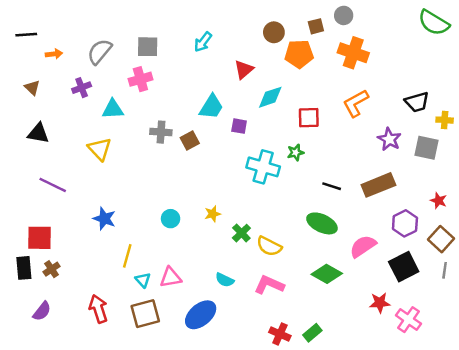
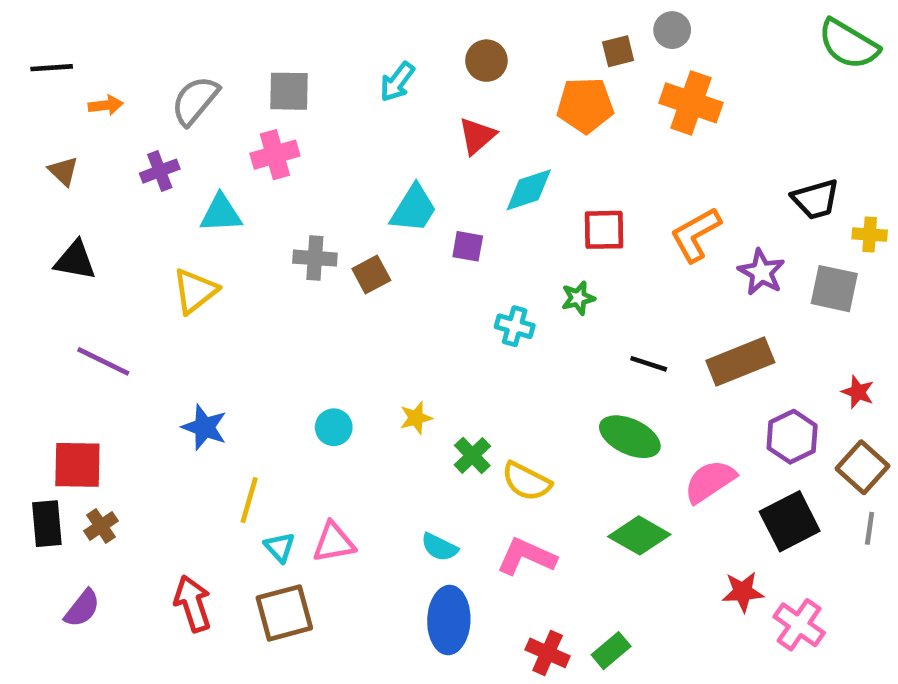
brown circle: (274, 32) -> (486, 61), moved
orange L-shape: (356, 103) -> (696, 235), moved
yellow triangle: (100, 149) -> (195, 291), turned 35
cyan cross: (263, 167) -> (515, 326), size x0.6
blue ellipse: (201, 315) -> (449, 620), moved, turned -48

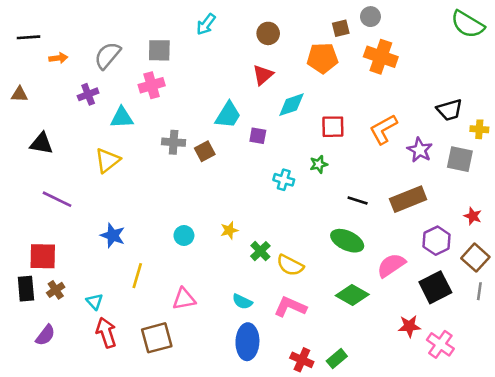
cyan arrow: (397, 82) -> (206, 24), moved
brown triangle: (63, 171) -> (19, 94), moved, turned -42
cyan triangle: (280, 547) -> (95, 302), moved

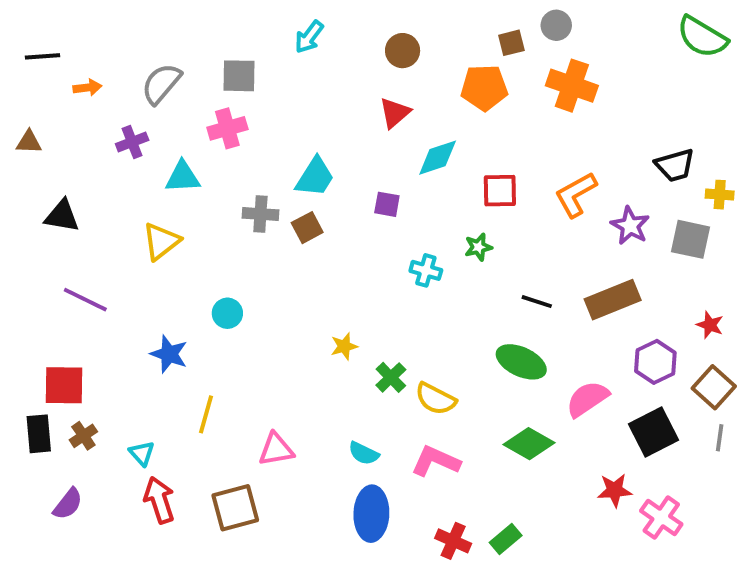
cyan trapezoid: (228, 115) -> (315, 177), moved
cyan circle: (184, 235) -> (227, 313), moved

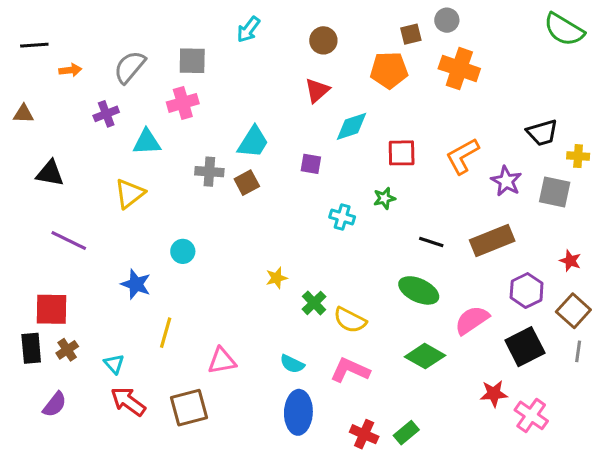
red arrow: (159, 500) -> (128, 401), turned -36

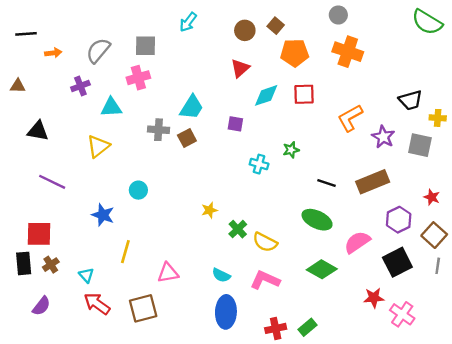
brown square: (411, 34) -> (276, 26), moved, turned -35
red square: (402, 153) -> (304, 94), moved
red cross: (364, 434) -> (276, 328), turned -36

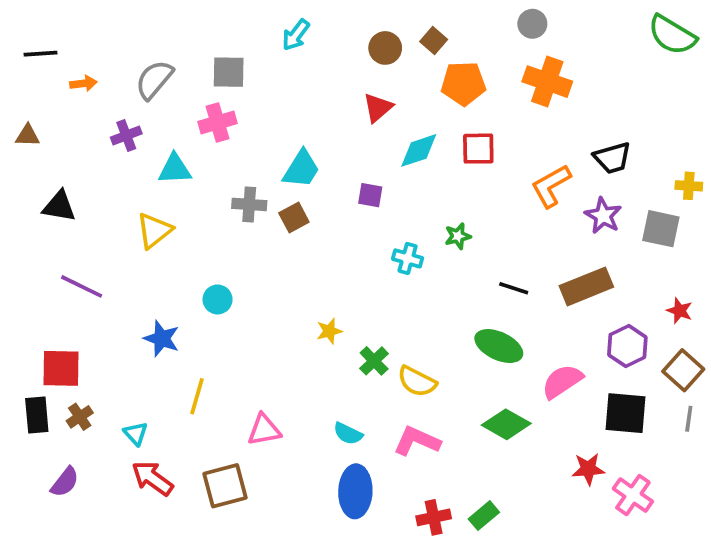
black trapezoid: (410, 100) -> (612, 158), moved
black square: (397, 262) -> (625, 413), turned 32

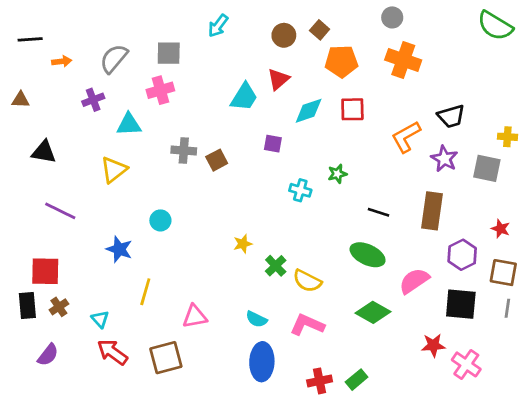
cyan trapezoid: (301, 169) -> (244, 97), moved
brown rectangle: (586, 286) -> (432, 211), turned -60
brown square: (683, 370) -> (503, 273), turned -32

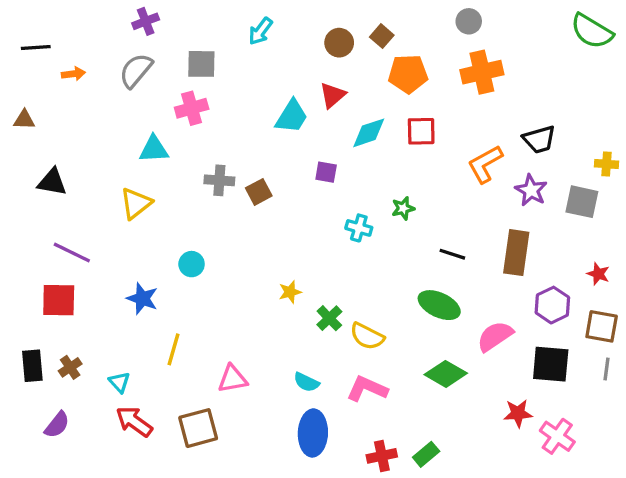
orange cross: (403, 60) -> (482, 72), turned -32
purple cross: (93, 100) -> (146, 21), moved
red square: (45, 271) -> (59, 300), moved

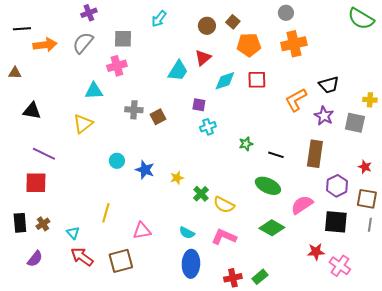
orange arrow: (73, 74) -> (45, 45), size x1.6
green star: (403, 208) -> (246, 144), moved
cyan cross: (359, 228) -> (208, 127), moved, turned -35
blue star: (142, 299) -> (145, 170), moved

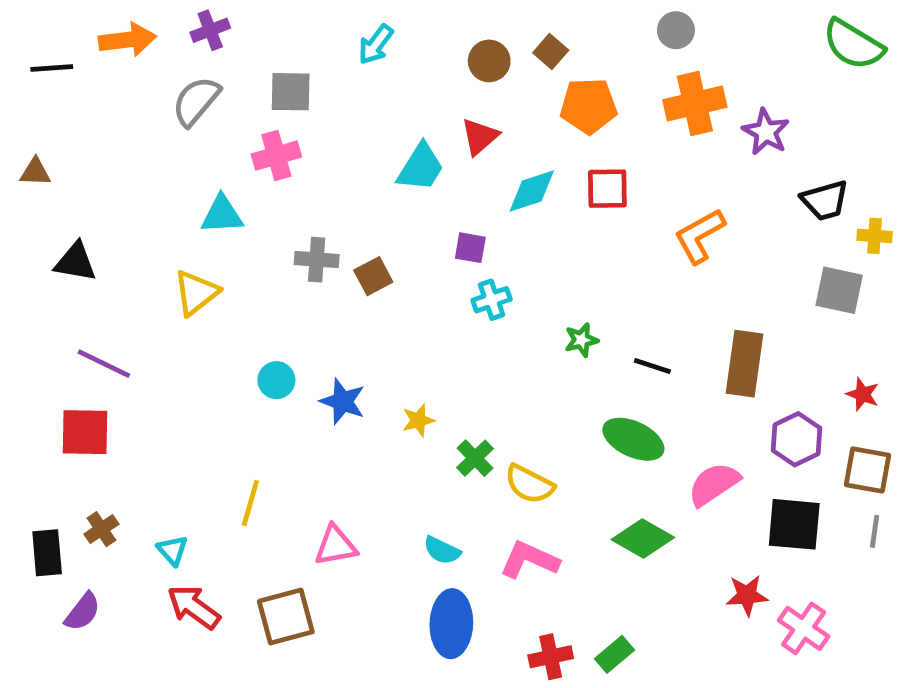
orange arrow: (45, 45) -> (127, 40), moved
black trapezoid: (329, 85) -> (825, 200), moved
purple star: (324, 116) -> (766, 132), moved
black rectangle: (20, 223) -> (47, 553), moved

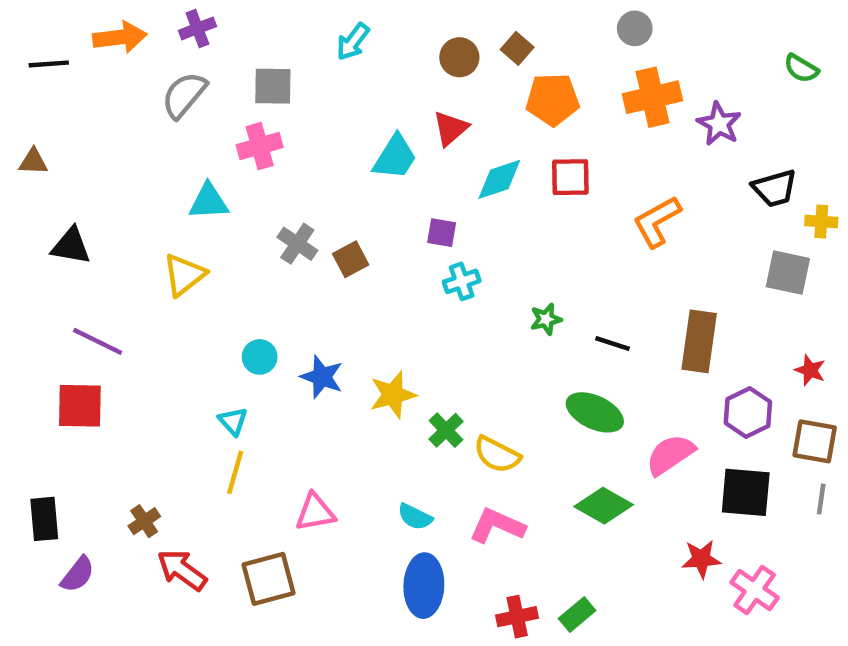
green semicircle: (853, 44) -> (801, 68), moved, size x0.6
gray cross: (317, 260) -> (297, 244), turned 30
yellow star: (418, 420) -> (393, 395), size x1.5
brown cross: (101, 529) -> (144, 521), moved
cyan triangle: (172, 550) -> (233, 421), moved

